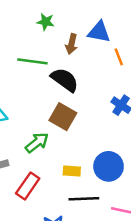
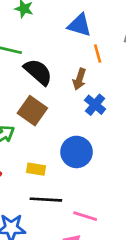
brown arrow: (71, 44) -> (79, 79), moved
blue circle: (109, 166) -> (77, 152), moved

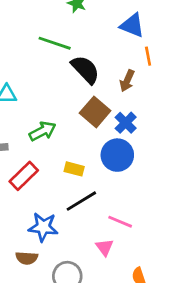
blue cross: (95, 105) -> (126, 123), moved
brown square: (32, 111) -> (95, 112), moved
black line: (46, 200) -> (81, 201), turned -40

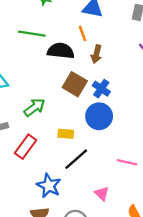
orange line: (148, 56) -> (83, 33), moved
black semicircle: (85, 69) -> (61, 51), turned -30
pink line: (120, 222) -> (127, 162), moved
blue star: (43, 227) -> (49, 186), turned 30

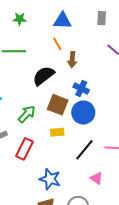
black semicircle: (61, 51) -> (43, 76), moved, turned -35
brown square: (75, 84) -> (58, 105), moved
black line: (76, 159) -> (85, 150), moved

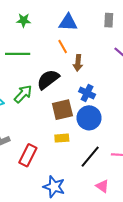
brown square: (58, 105) -> (62, 110), turned -35
green arrow: (27, 114) -> (23, 94), moved

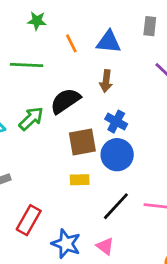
blue triangle: (68, 22) -> (109, 42), moved
orange line: (63, 47) -> (71, 43), moved
red rectangle: (28, 155) -> (29, 220), moved
pink triangle: (102, 186) -> (105, 246), moved

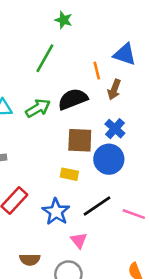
orange line: (71, 43) -> (97, 71), moved
green line: (27, 65) -> (45, 58), turned -76
blue star: (66, 244) -> (56, 212), moved

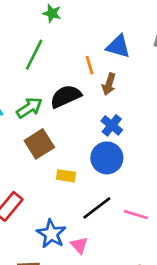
brown square: (80, 140) -> (39, 144), moved, turned -32
blue star: (56, 212) -> (51, 234), moved

